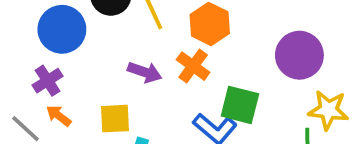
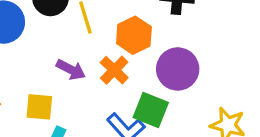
purple circle: (299, 55) -> (178, 69), moved

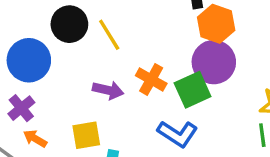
orange hexagon: (134, 35) -> (216, 24), moved
green square: (151, 110) -> (193, 90), moved, turned -32

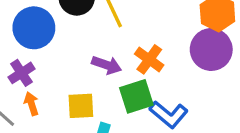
green square: (193, 90) -> (136, 96), moved
orange arrow: (35, 139) -> (31, 104), turned 35

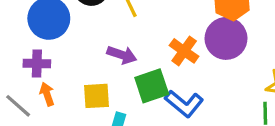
orange cross: (149, 59) -> (184, 51), moved
purple cross: (21, 73) -> (37, 63), turned 35

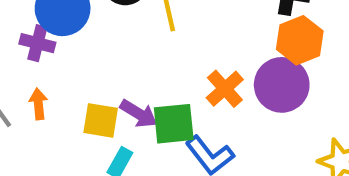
purple arrow: (122, 55) -> (139, 114), moved
purple cross: (37, 63) -> (37, 43), moved

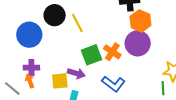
purple cross: (37, 43) -> (31, 68), moved
green square: (174, 124) -> (91, 55), moved

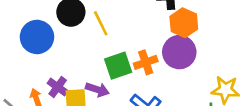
orange cross: (112, 52) -> (146, 62), turned 36
purple cross: (31, 68) -> (58, 87), moved, turned 35

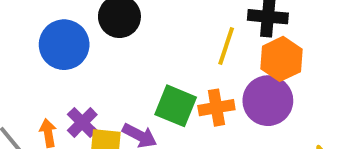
yellow line: (101, 23) -> (226, 46), moved, turned 35
green square: (118, 66) -> (176, 106), turned 32

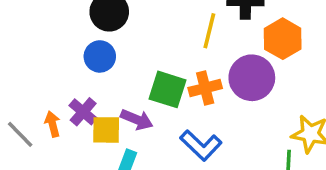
blue circle: (64, 45) -> (100, 56), moved, size x0.7
orange hexagon: (281, 59) -> (283, 39), moved

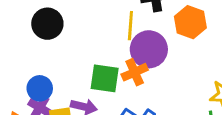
blue circle: (100, 56) -> (40, 88), moved
purple circle: (252, 78) -> (149, 49), moved

